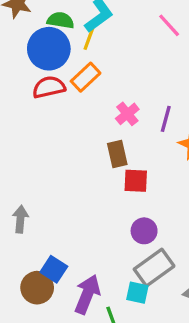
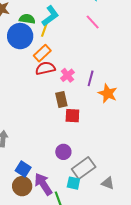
red semicircle: (49, 87) -> (45, 68), moved
purple circle: (144, 231) -> (63, 152), moved
brown circle: (37, 288) -> (22, 186), moved
purple arrow: (87, 294) -> (43, 184), turned -55

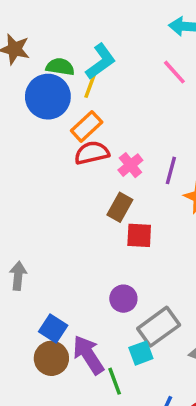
brown rectangle: (61, 99) -> (120, 207), turned 42
cyan square: (73, 183) -> (141, 353), turned -32

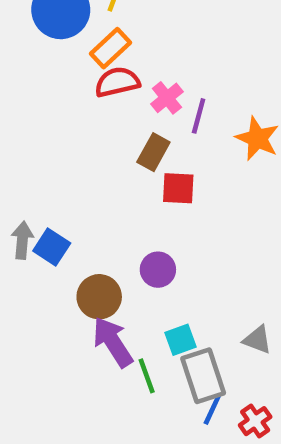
purple line: (171, 170) -> (199, 116), moved
gray rectangle: (159, 327) -> (203, 376), moved, turned -72
blue square: (53, 328) -> (52, 247), moved
brown circle: (51, 358) -> (99, 297), moved

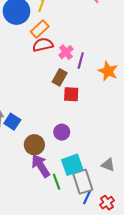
cyan square: (181, 340) -> (72, 165), size x1.5

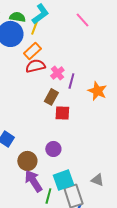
green line: (56, 182) -> (48, 196), turned 35

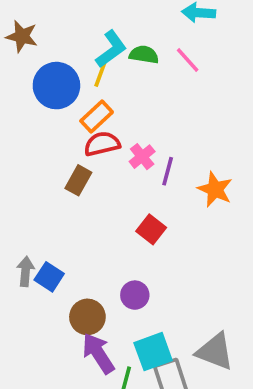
green semicircle: (17, 17) -> (144, 55), moved
brown rectangle: (51, 97) -> (78, 180), moved
red square: (62, 113) -> (151, 229), turned 35
gray triangle: (97, 180) -> (215, 352), size x1.6

